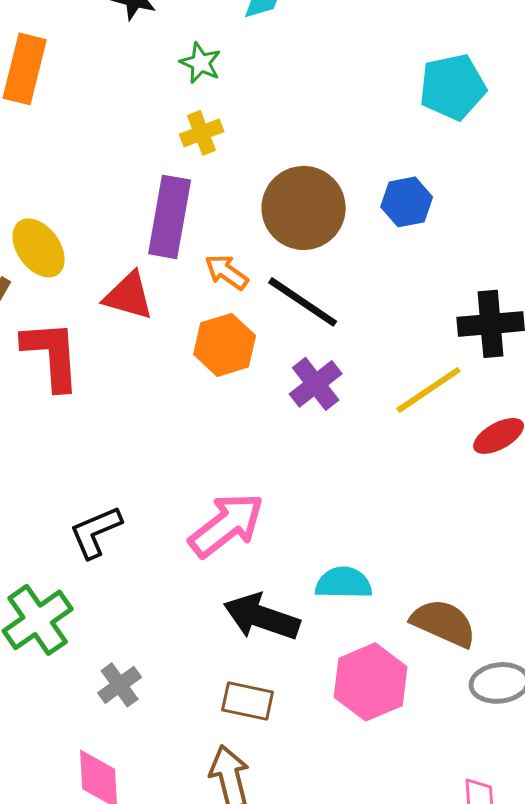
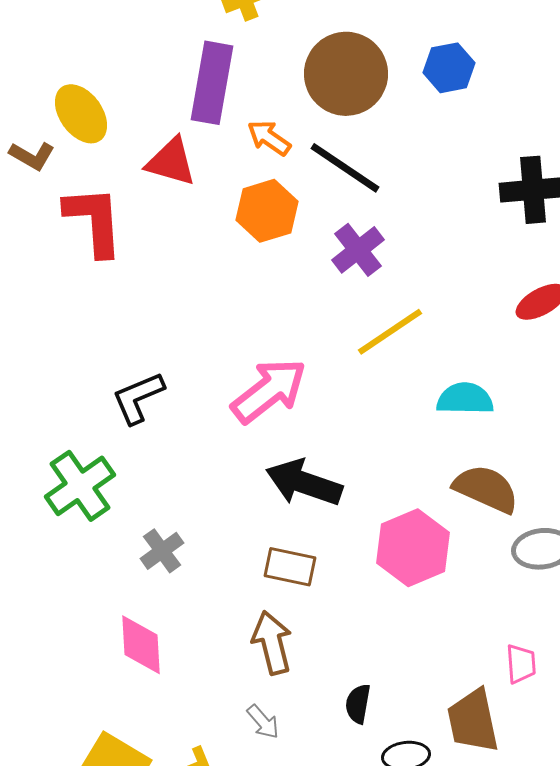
yellow line: (429, 390) -> (390, 332), moved
cyan semicircle: (344, 583) -> (465, 399), moved

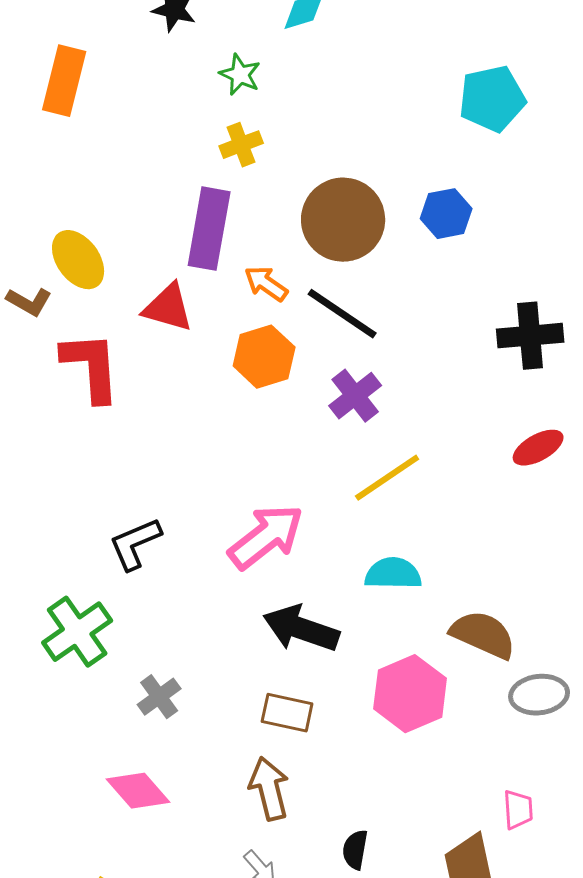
cyan semicircle: (465, 399) -> (393, 574), moved
pink diamond: (141, 645) -> (138, 791), turned -38

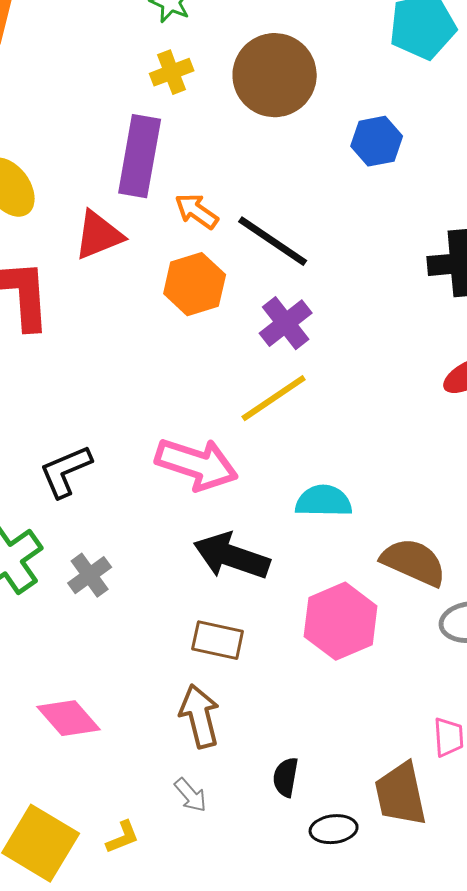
brown circle: (343, 220) -> (275, 75), moved
red triangle: (168, 308) -> (99, 235), turned -38
yellow line: (387, 478) -> (274, 398), moved
pink arrow: (266, 537) -> (197, 464), turned 56
gray cross: (159, 697) -> (90, 575), moved

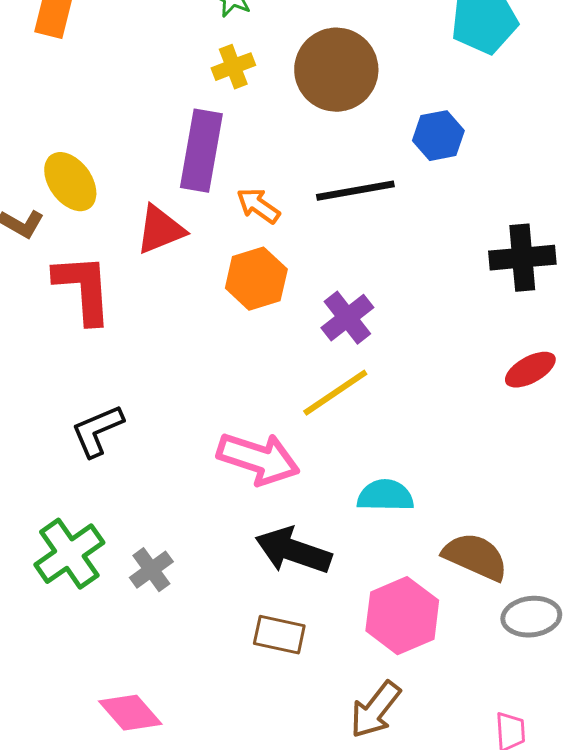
black line: (273, 241) -> (355, 191), moved, turned -44
black L-shape: (66, 471) -> (97, 431), moved
brown arrow: (200, 716) -> (375, 710), moved, turned -128

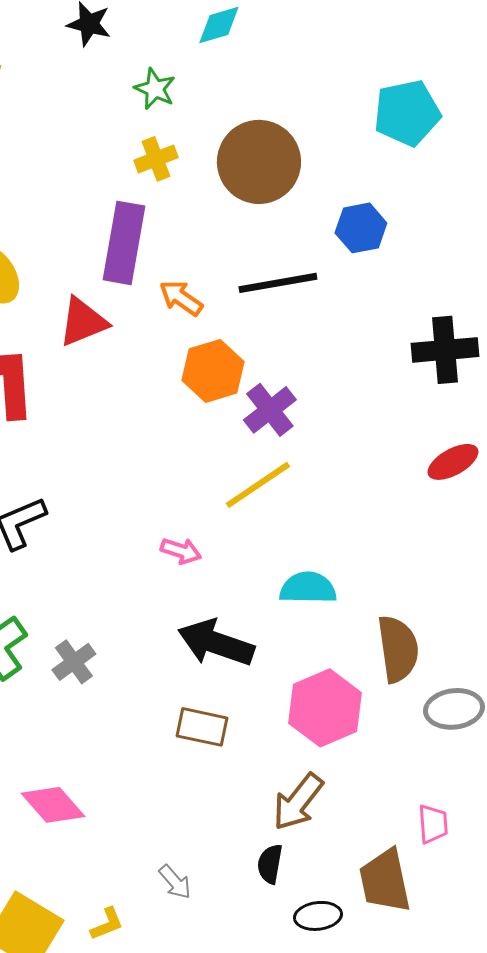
orange hexagon: (256, 279) -> (213, 371), moved
pink arrow: (258, 459) -> (181, 551), size x0.5
brown semicircle: (475, 557) -> (398, 649), turned 58

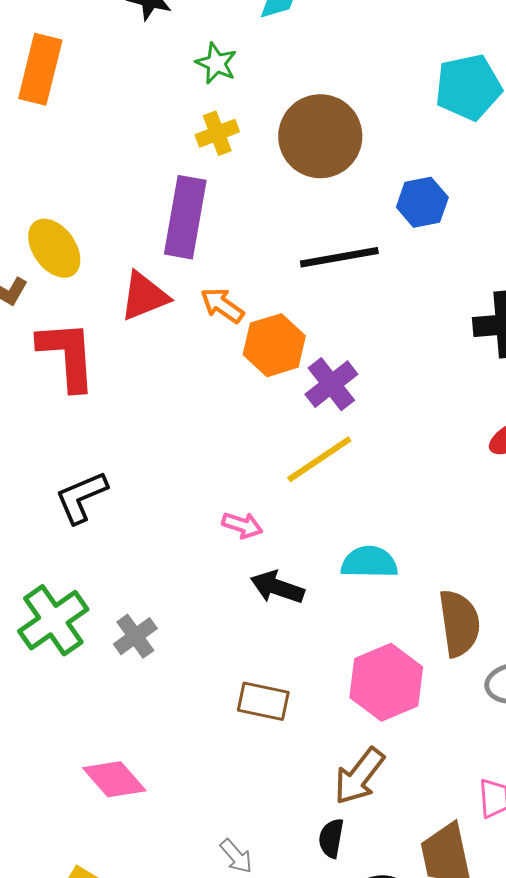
orange arrow: (181, 298) -> (222, 305), moved
black arrow: (216, 643) -> (277, 587), moved, size x0.7

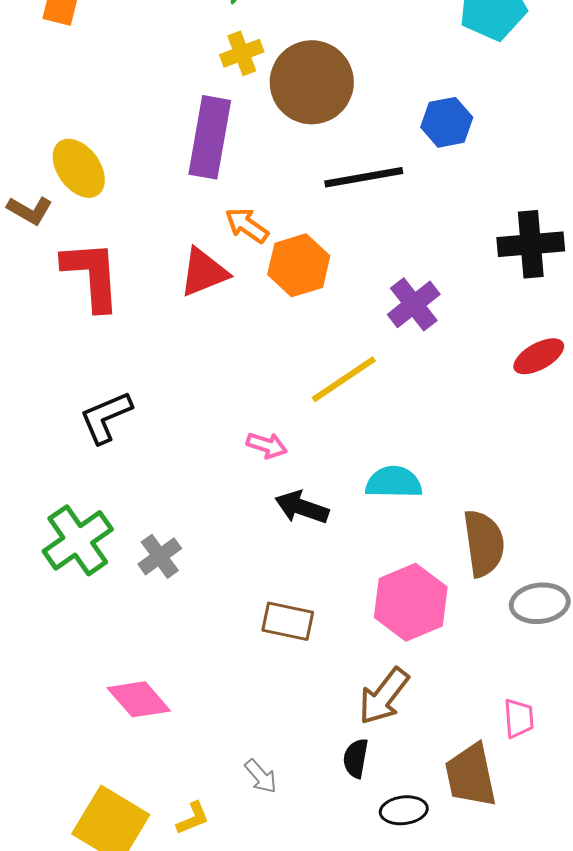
brown circle: (320, 136) -> (312, 82), moved
red triangle: (144, 296) -> (204, 272), moved
purple cross: (331, 384) -> (414, 304), moved

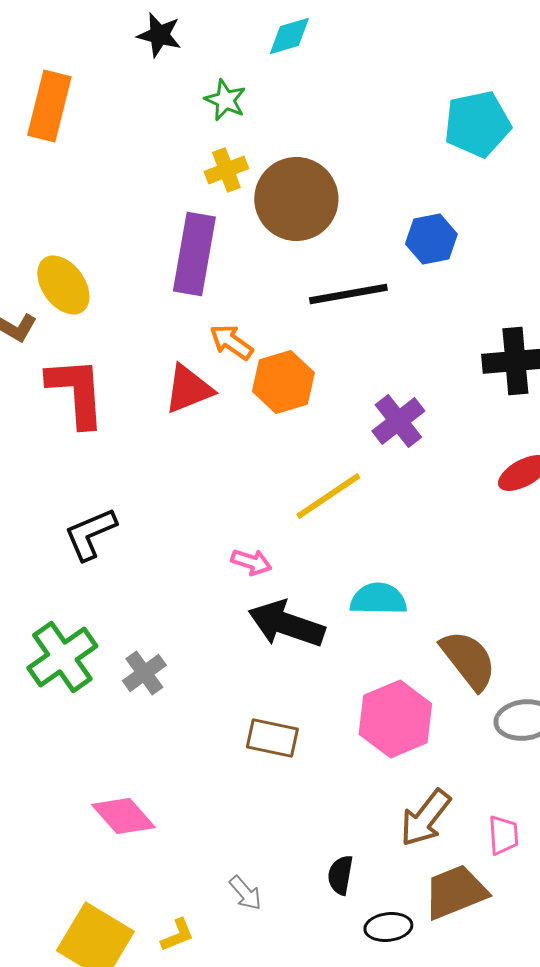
black arrow: (302, 507) -> (286, 624), size x1.4
brown semicircle: (484, 543) -> (468, 660), turned -30
brown arrow: (384, 696) -> (425, 818), moved
brown trapezoid: (471, 775) -> (455, 892), turned 80

